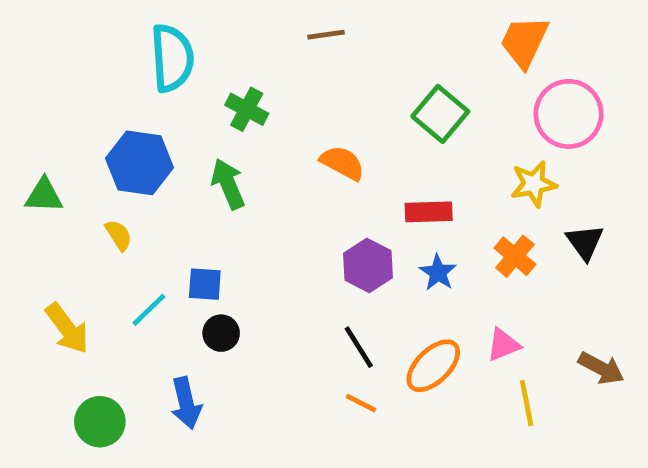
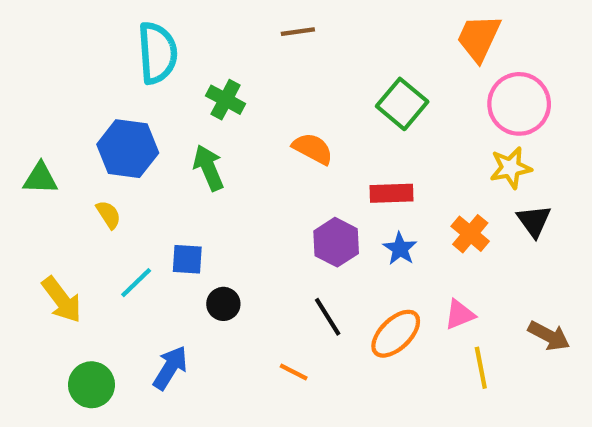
yellow star: (534, 184) -> (511, 168), moved
black circle: (221, 333) -> (223, 304), moved
blue arrow: (186, 403) -> (170, 368), turned -135
orange line: (361, 403) -> (294, 372), moved

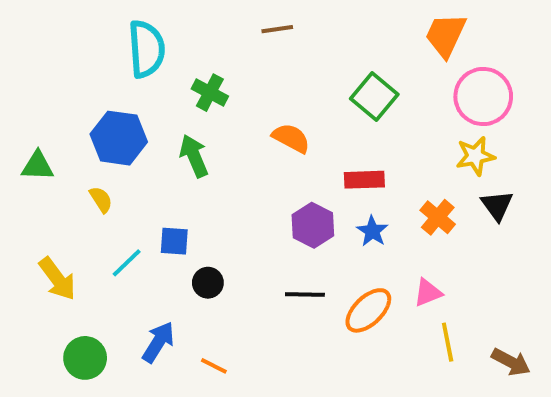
black line: (328, 317) -> (305, 295), turned -57
brown arrow: (549, 336) -> (511, 362), moved
orange line: (294, 372) -> (214, 366), moved

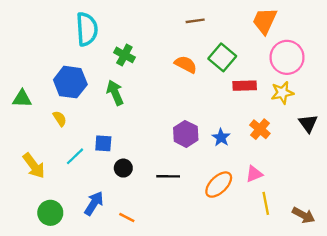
brown line: (277, 29) -> (195, 21), moved
orange semicircle: (291, 138) -> (186, 64), moved
red rectangle: (364, 180) -> (245, 86), moved
black triangle: (497, 205) -> (308, 123), moved
black line: (305, 295) -> (168, 176), moved

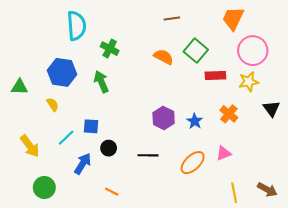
blue arrow: (94, 203) -> (83, 164), moved
yellow line: (266, 203) -> (234, 193), moved

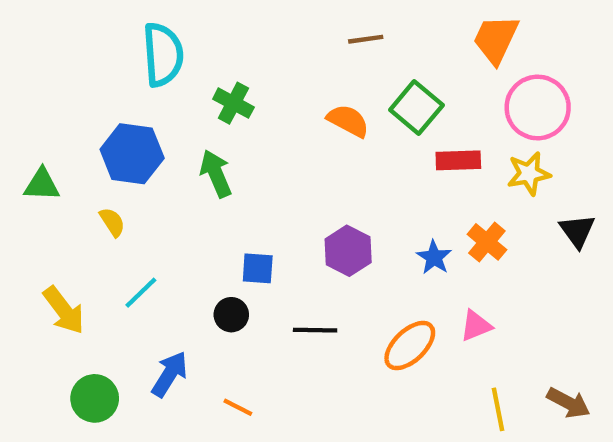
blue star: (195, 121) -> (434, 257), moved
blue square: (91, 126) -> (258, 268), moved
blue arrow: (83, 164) -> (170, 374), moved

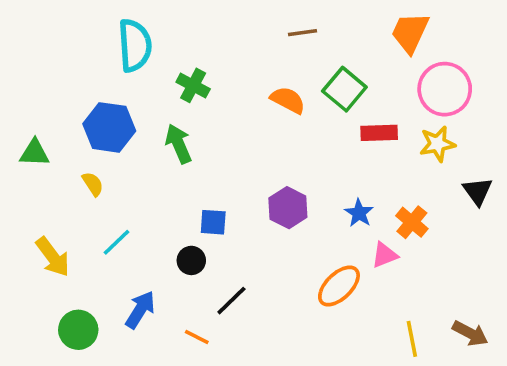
orange cross: (487, 242) -> (412, 222), moved
pink triangle: (476, 326) -> (385, 255), moved
black line: (315, 330) -> (231, 301), moved, turned -45

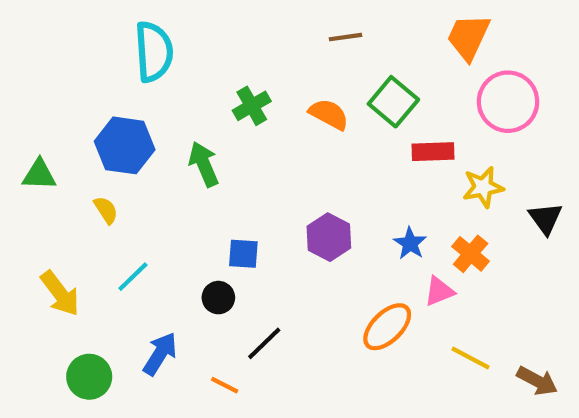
green cross: (193, 85) -> (252, 106), moved, turned 32
yellow star: (437, 144) -> (483, 187), moved
yellow line: (412, 339) -> (471, 358), moved, turned -51

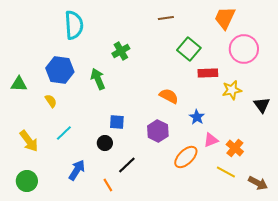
orange semicircle: (329, 114) -> (169, 96), moved
purple hexagon: (329, 237) -> (158, 131), moved
orange cross: (471, 254) -> (235, 148), moved
green circle: (89, 377) -> (27, 181), moved
orange line: (225, 385) -> (108, 185), turned 32

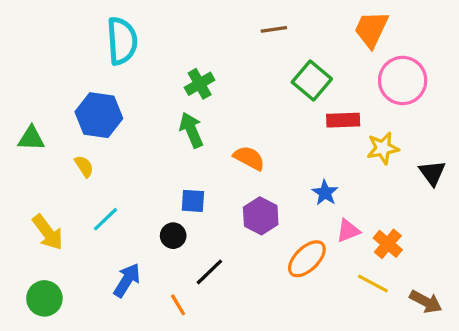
green arrow: (98, 79) -> (191, 130), moved
orange semicircle: (169, 96) -> (249, 158), moved

